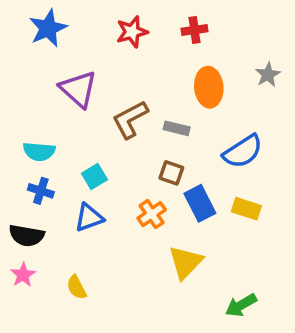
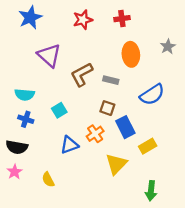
yellow rectangle: (246, 209) -> (148, 146), moved, turned -48
blue triangle: (89, 218) -> (69, 145), moved
green arrow: (241, 305) -> (151, 191), turned -54

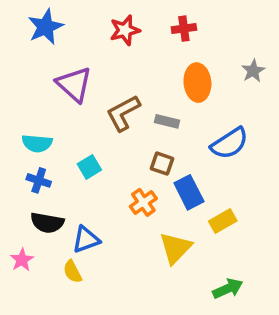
blue triangle: (69, 145) -> (86, 240), moved
black semicircle: (17, 147) -> (47, 223), moved
green arrow: (151, 191) -> (228, 289), turned -120

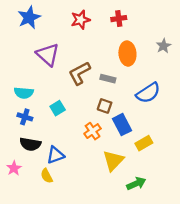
green arrow: (228, 289) -> (136, 183), moved

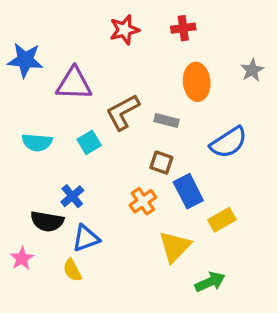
blue star: (29, 17) -> (25, 60), moved, turned 30
purple triangle: (48, 55) -> (74, 84), turned -40
cyan square: (58, 108) -> (89, 142), moved
blue cross: (25, 117) -> (72, 196), moved, turned 32

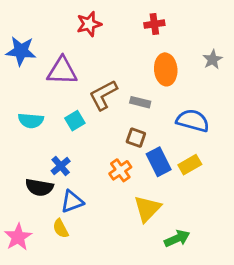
red star: (124, 30) -> (89, 24), moved
blue semicircle: (229, 142) -> (193, 121), turned -132
yellow rectangle: (222, 220) -> (190, 165), moved
pink star: (22, 258) -> (18, 237), moved, size x1.4

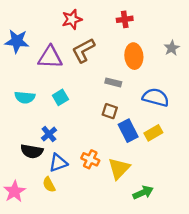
brown L-shape: (103, 95) -> (83, 50), moved
orange cross: (120, 170) -> (90, 159), moved, turned -30

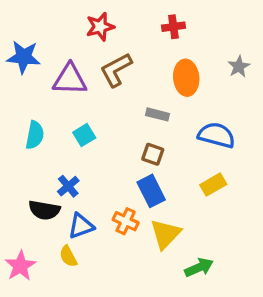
cyan semicircle: (25, 97) -> (35, 135), turned -84
blue rectangle: (128, 131) -> (151, 191), moved

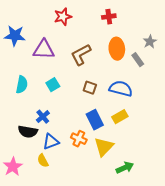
brown L-shape: (116, 70) -> (81, 55), moved
gray rectangle: (158, 114) -> (138, 60), moved, turned 40
blue semicircle: (216, 135) -> (121, 89), moved
brown square: (153, 154) -> (90, 88), moved
yellow rectangle: (213, 185) -> (120, 117), moved

